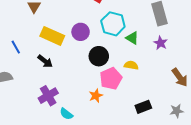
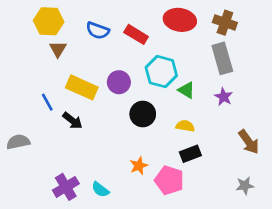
blue line: (16, 47) -> (47, 102), moved
pink pentagon: (111, 78) -> (169, 180), moved, turned -30
purple cross: (48, 96) -> (66, 187), moved
black rectangle: (143, 107) -> (190, 154), moved

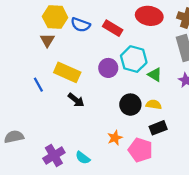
yellow hexagon: (49, 21) -> (55, 17), moved
purple circle: (119, 82) -> (108, 68), moved
black circle: (143, 114) -> (130, 105), moved
black arrow: (72, 121) -> (76, 100), moved
gray semicircle: (18, 142) -> (14, 137), moved

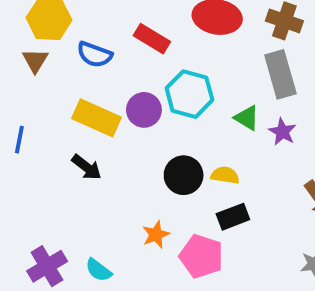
blue semicircle: (81, 25) -> (95, 55), moved
yellow rectangle: (67, 72) -> (97, 118), moved
green triangle: (155, 75) -> (247, 118), moved
blue line: (38, 85) -> (19, 140), turned 40

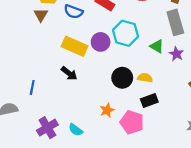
blue line: (19, 140) -> (32, 87), moved

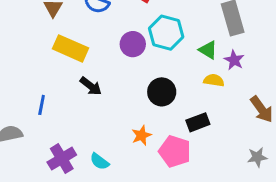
yellow rectangle: (75, 46) -> (70, 48), moved
yellow semicircle: (145, 78) -> (214, 80), moved

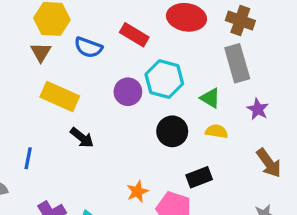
purple star: (234, 60) -> (258, 109), moved
black circle: (162, 92) -> (172, 131), moved

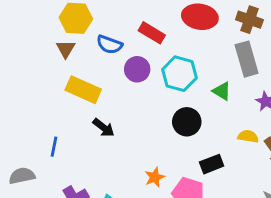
purple circle: (128, 92) -> (137, 69), moved
yellow semicircle: (217, 131) -> (248, 136), moved

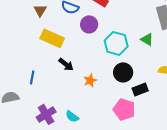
cyan hexagon: (179, 74) -> (116, 43), moved
black circle: (187, 122) -> (123, 72), moved
orange star: (155, 177) -> (90, 80), moved

